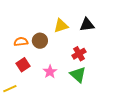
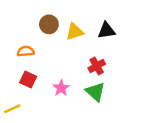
brown circle: (40, 41) -> (49, 24), moved
red square: (23, 65) -> (28, 79), turned -32

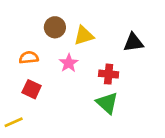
black triangle: (106, 31) -> (133, 42), moved
red cross: (97, 66) -> (109, 74), turned 35
pink star: (61, 88) -> (69, 63), moved

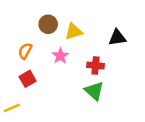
orange semicircle: (29, 58) -> (25, 51), turned -56
red square: (32, 89) -> (28, 79), turned 35

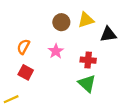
brown circle: (48, 24) -> (61, 22), moved
yellow triangle: (74, 32) -> (86, 20), moved
red square: (28, 79) -> (26, 72), turned -32

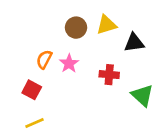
orange semicircle: (23, 47) -> (44, 59), moved
green triangle: (87, 84) -> (142, 95), moved
yellow line: (11, 99) -> (34, 123), moved

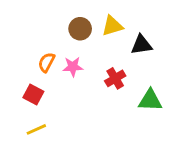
pink star: (69, 64) -> (73, 67), turned 30
red cross: (109, 75) -> (115, 78), turned -36
green triangle: (142, 95) -> (150, 100), turned -40

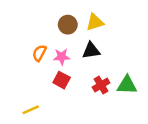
black triangle: (141, 45) -> (91, 51), moved
red cross: (115, 78) -> (101, 85), moved
red square: (33, 94) -> (62, 80), moved

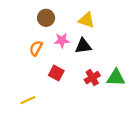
yellow triangle: (95, 22) -> (87, 20), turned 36
brown circle: (68, 25) -> (46, 18), moved
pink star: (62, 57) -> (62, 40), moved

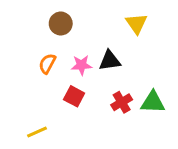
yellow triangle: (87, 20) -> (136, 24), moved, turned 36
pink star: (62, 40) -> (81, 65), moved

